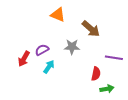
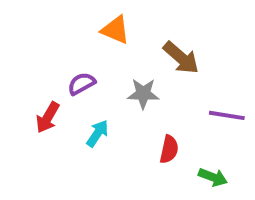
purple semicircle: (42, 50) -> (81, 84), moved
red semicircle: (96, 74) -> (169, 149), moved
green arrow: (107, 89) -> (213, 177), turned 32

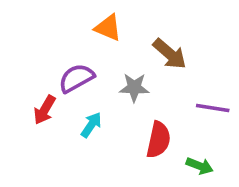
purple semicircle: (81, 84) -> (76, 78), size x1.4
red semicircle: (169, 149) -> (159, 140), size x1.4

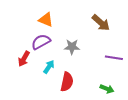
orange triangle: (108, 28) -> (46, 20), moved
brown arrow: (170, 54) -> (101, 23), moved
red semicircle: (159, 140) -> (67, 82), moved

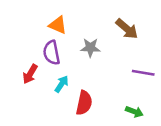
purple semicircle: (41, 42) -> (51, 53), turned -72
gray star: (72, 47) -> (90, 48), moved

